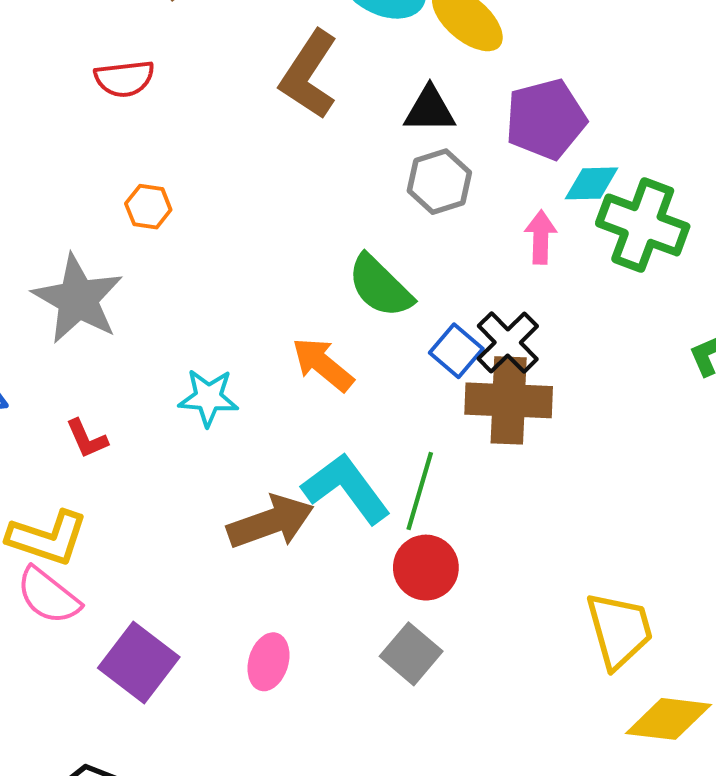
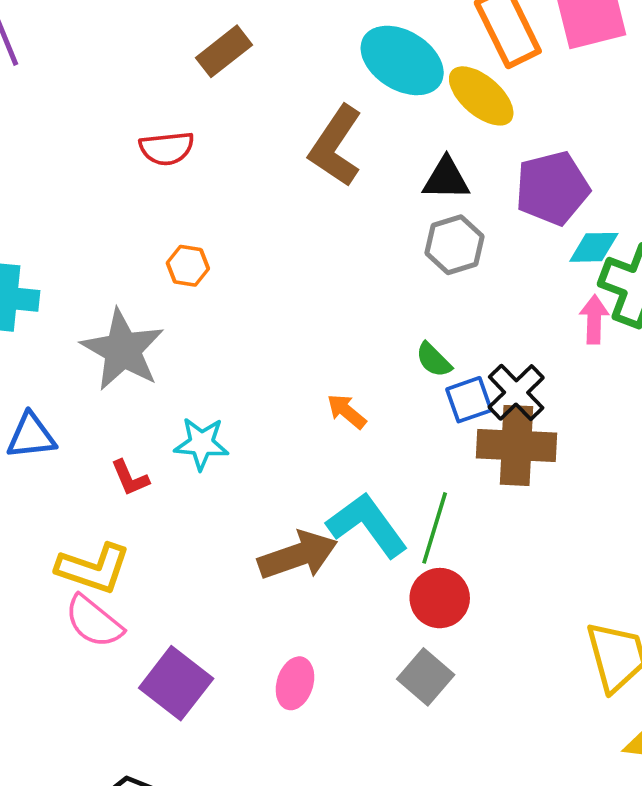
pink arrow: (541, 237) -> (594, 319), moved
green semicircle: (380, 286) -> (434, 360), moved, size x0.6
blue square: (456, 351) -> (469, 400), turned 30
orange arrow: (323, 364) -> (347, 411), size x0.7
cyan star: (208, 398) -> (201, 444), moved

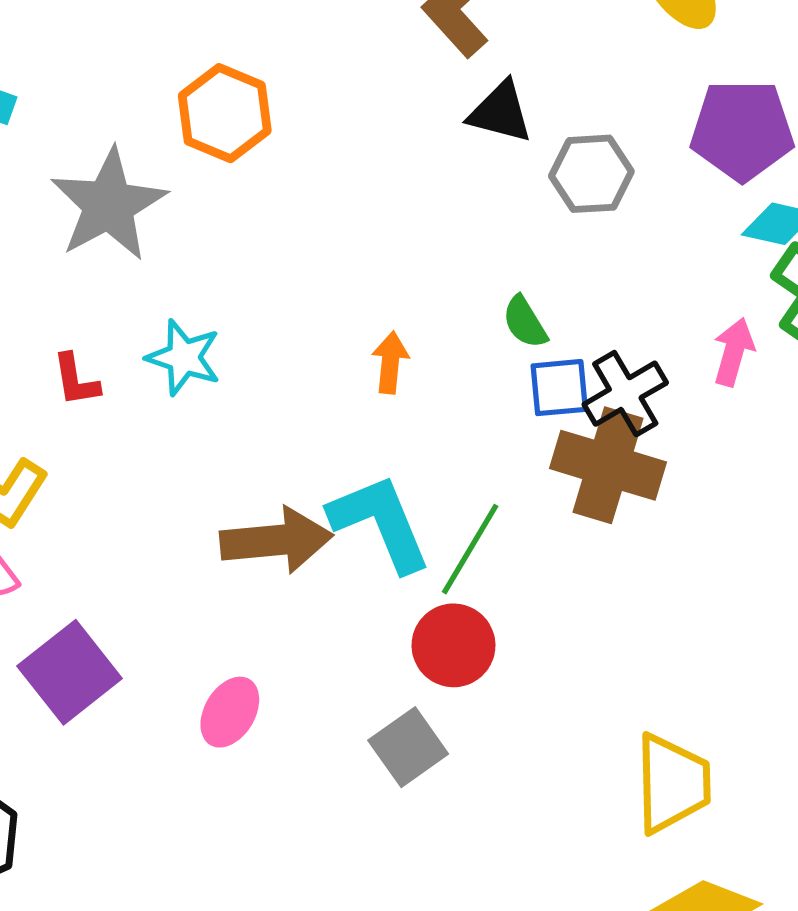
black triangle: (446, 179) -> (500, 112), moved
orange hexagon: (188, 266) -> (225, 113), size x1.6
pink arrow: (594, 319) -> (734, 352), moved
orange arrow: (347, 411) -> (390, 362), turned 42

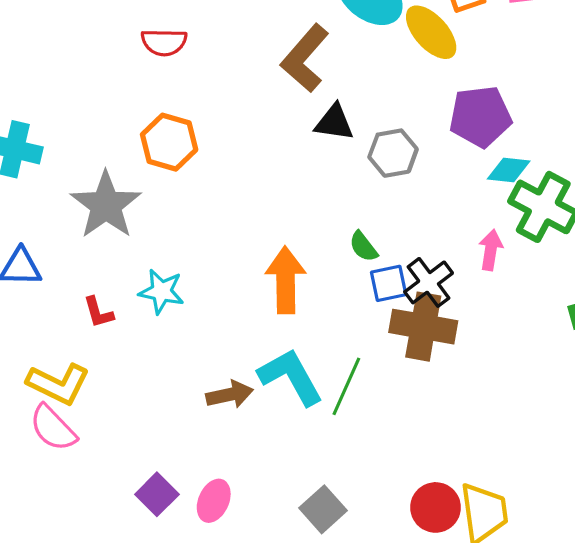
orange arrow: (390, 362) -> (286, 280), size x1.8
brown arrow: (276, 540) -> (230, 395), size x0.7
red circle: (453, 645) -> (436, 507), moved
purple square: (70, 672) -> (157, 494), moved, size x0.7

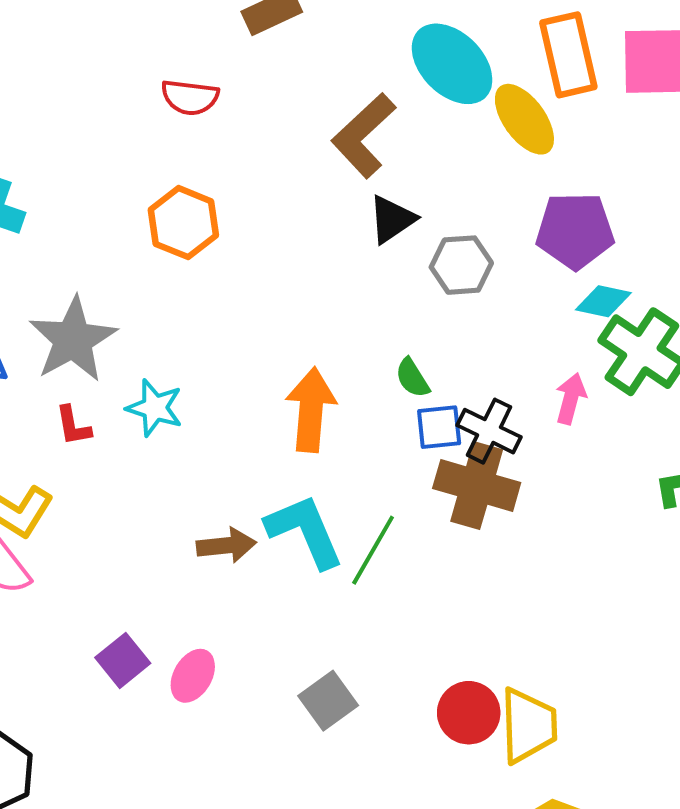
black triangle: (334, 122) -> (392, 219), turned -48
gray star: (106, 205) -> (73, 340), moved
black cross: (429, 282) -> (489, 431), turned -33

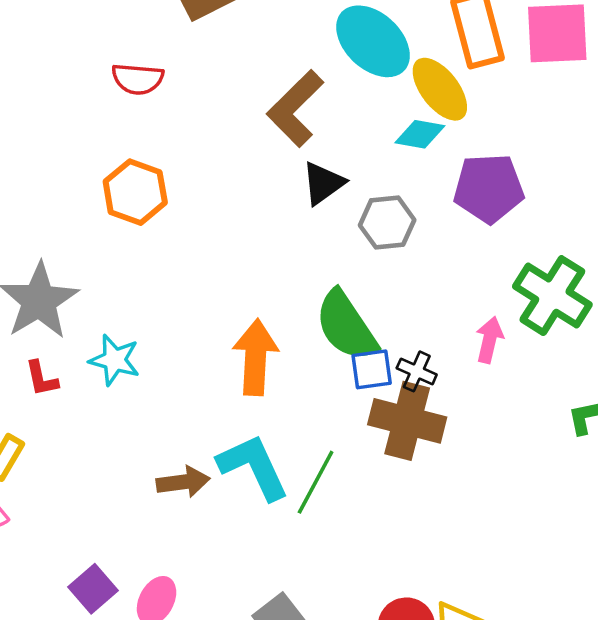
cyan diamond: (603, 301) -> (420, 134), moved
green semicircle: (412, 378) -> (346, 326), size x2.0
black cross: (489, 431) -> (417, 371), size x0.7

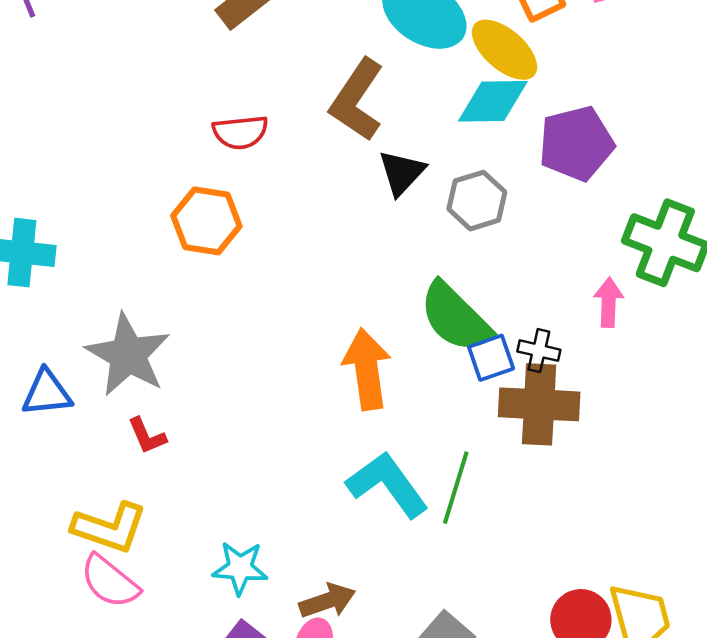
red semicircle: (138, 79) -> (240, 132), moved
cyan diamond: (420, 134) -> (493, 101), size x1.4
cyan star: (115, 360) -> (240, 568), moved
brown arrow: (183, 482) -> (327, 601), moved

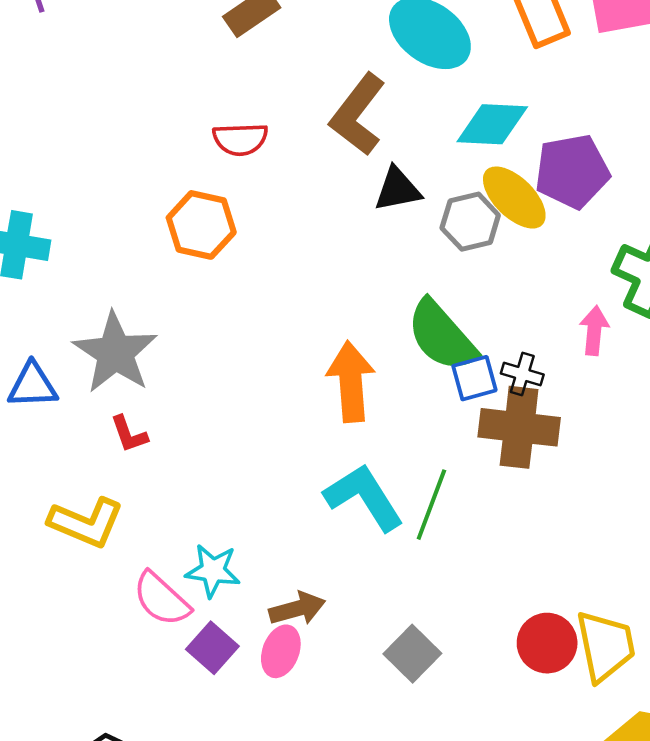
yellow ellipse: (505, 50) -> (514, 198), moved
black triangle: (402, 173) -> (398, 189), turned 32
pink semicircle: (110, 581) -> (161, 599), moved

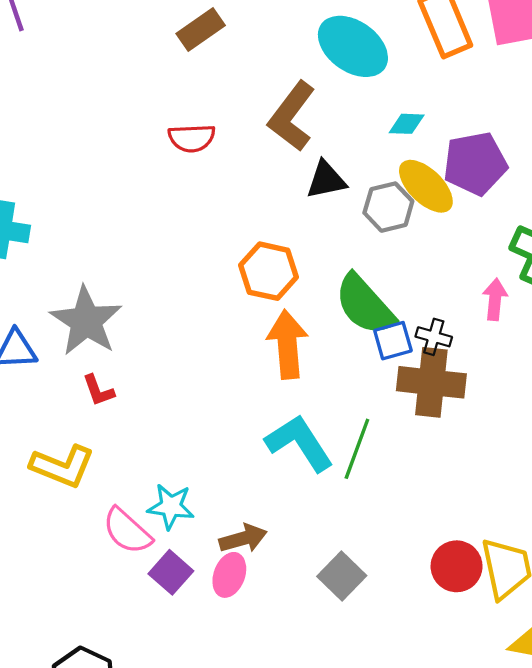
cyan diamond: (492, 124) -> (407, 124), size x0.6
orange hexagon: (201, 225) -> (269, 271), moved

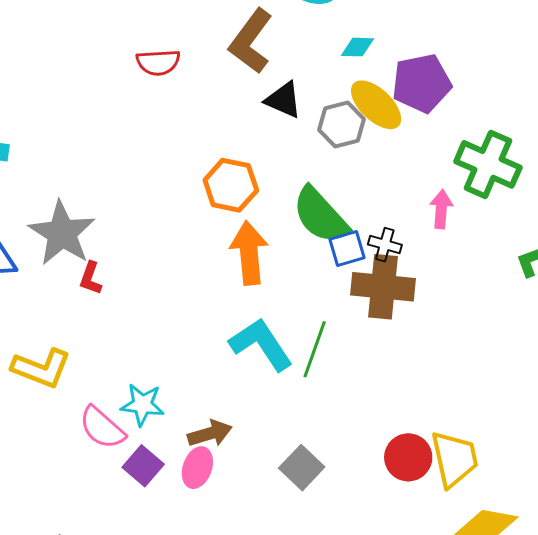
black triangle: (326, 180) -> (283, 100), turned 36
red L-shape: (98, 390) -> (91, 278), moved, turned 40

